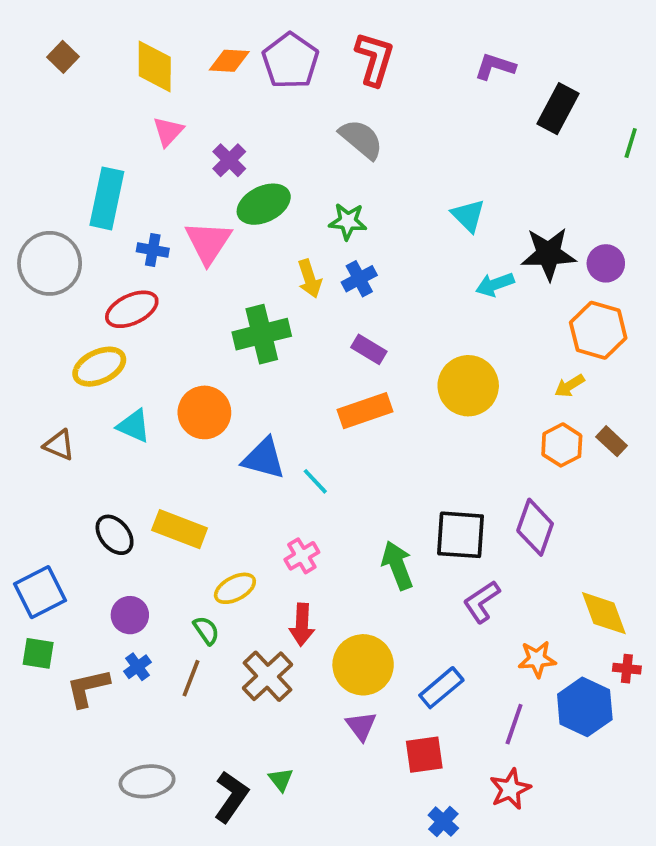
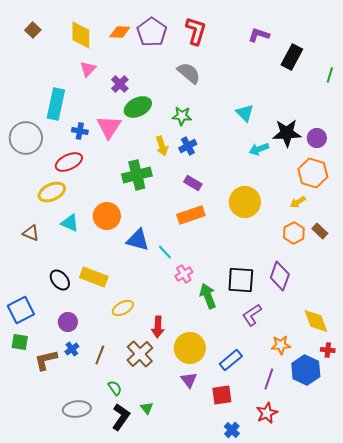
pink cross: (302, 556) -> (184, 274), moved
green semicircle: (206, 630) -> (115, 388), moved

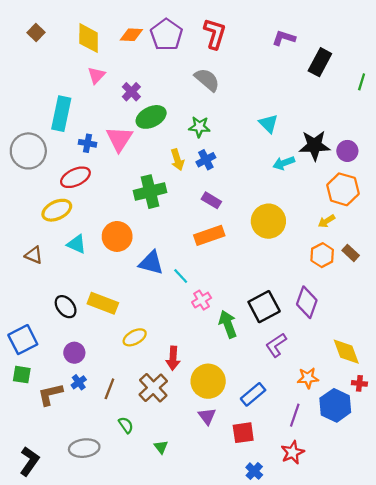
black square: (241, 280) -> (264, 307), turned -32
black L-shape: (121, 417) -> (29, 461), moved

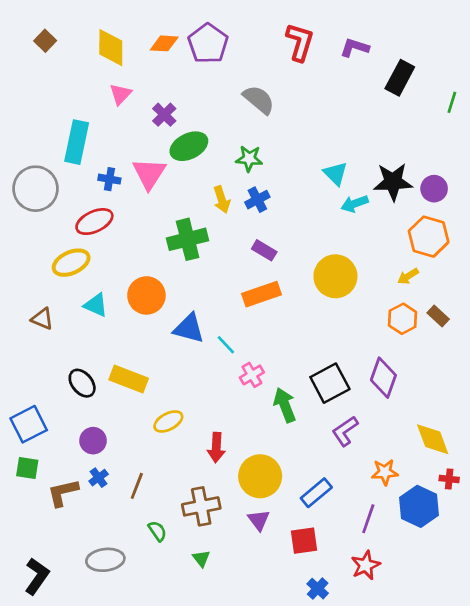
red L-shape: (215, 34) -> (300, 42), moved
cyan triangle: (268, 124) -> (335, 174), moved
brown cross: (153, 388) -> (201, 506), moved, turned 32

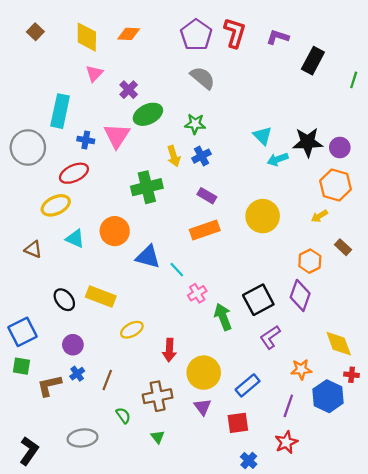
purple pentagon: (208, 43) -> (196, 35), moved
orange hexagon: (403, 319) -> (310, 261), moved

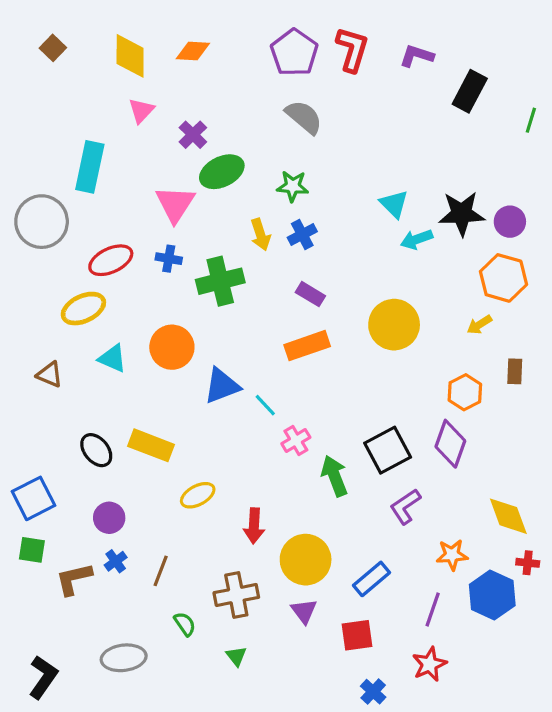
blue cross: (86, 140) -> (169, 259), moved
brown rectangle: (343, 247) -> (515, 371), turned 49
blue triangle: (148, 257) -> (222, 386), turned -36

